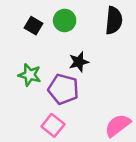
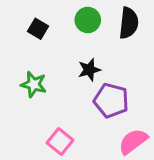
green circle: (65, 20) -> (88, 20), moved
purple pentagon: (63, 89) -> (111, 100), moved

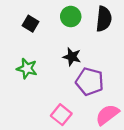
black star: (89, 70) -> (72, 57), turned 30
pink square: (60, 141) -> (61, 115), moved

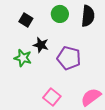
black star: (72, 57) -> (41, 45), moved
purple pentagon: (90, 82) -> (69, 58), moved

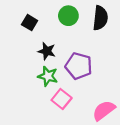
green star: (23, 58) -> (48, 76), moved
pink square: (52, 97) -> (62, 99), moved

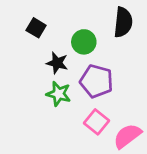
green circle: (68, 16) -> (84, 42), moved
pink square: (62, 99) -> (96, 122), moved

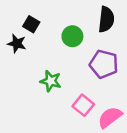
black star: (57, 63) -> (17, 44), moved
purple pentagon: (96, 81) -> (104, 64), moved

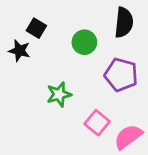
green star: (51, 81) -> (59, 94), turned -30

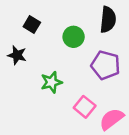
black star: (19, 51) -> (17, 55), moved

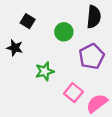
purple pentagon: (105, 65) -> (92, 56), turned 30

